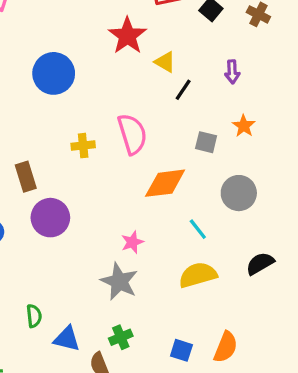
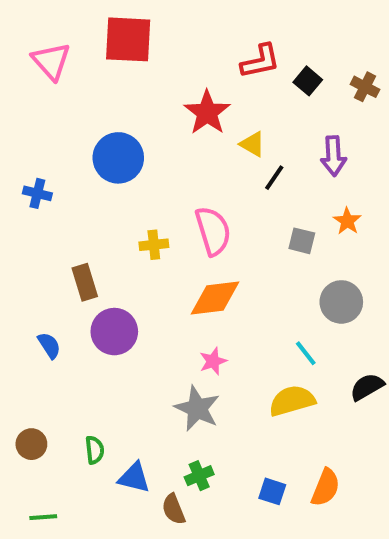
purple arrow: (232, 72) -> (333, 156), size x1.4
orange diamond: (165, 183) -> (215, 298), moved
cyan line: (198, 229) -> (306, 353), moved

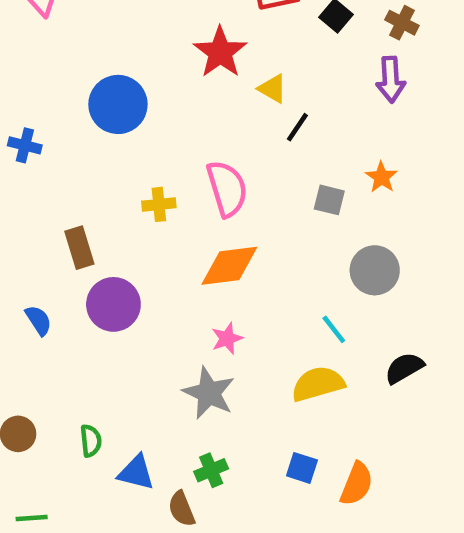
purple arrow: (333, 156) -> (391, 79), moved
blue square: (272, 491) -> (302, 468), moved

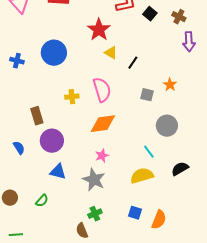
purple arrow: (391, 79) -> (189, 42), moved
yellow triangle: (272, 89) -> (111, 53), moved
blue cross: (25, 145) -> (17, 61), moved
green semicircle: (91, 441) -> (42, 201), turned 48
blue triangle: (136, 472) -> (58, 172), moved

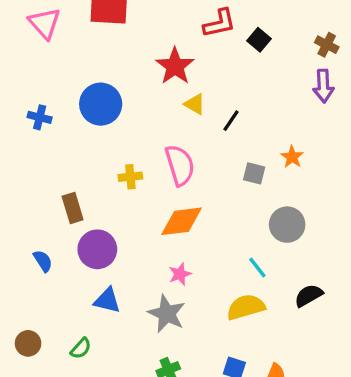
brown cross: (179, 17) -> (327, 45), moved

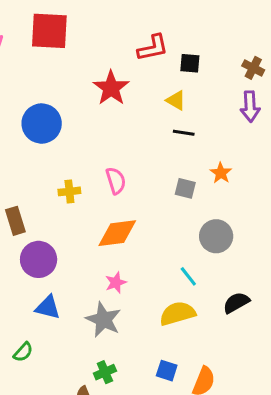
black square: (259, 40) -> (190, 63), turned -35
yellow triangle: (195, 104) -> (176, 100), moved
black line: (231, 121) -> (184, 133), moved, turned 65
pink semicircle: (180, 165) -> (116, 181), size x0.7

